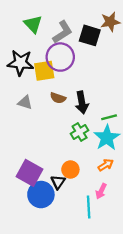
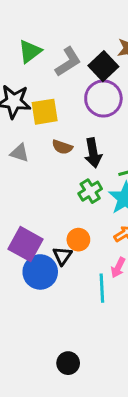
green triangle: (33, 24) -> (30, 51), turned 36
black square: (90, 35) -> (103, 66), turned 30
purple circle: (60, 57) -> (103, 98), moved

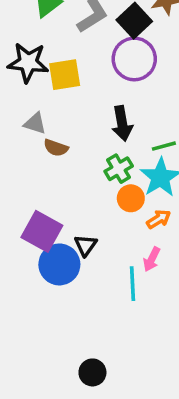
brown semicircle: (62, 147) -> (56, 148), moved
orange circle: (78, 240) -> (131, 198), moved

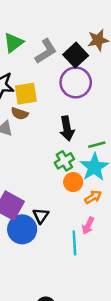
brown semicircle: (56, 148) -> (20, 114), moved

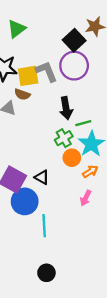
gray L-shape: (46, 51) -> (46, 71), moved, turned -80
green line: (97, 145) -> (83, 123), moved
black triangle: (41, 216) -> (42, 177), moved, turned -35
cyan line: (74, 243) -> (44, 226), moved

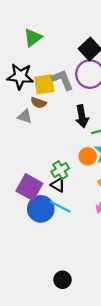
green cross: (64, 138) -> (60, 170), moved
orange circle: (72, 158) -> (88, 156), moved
cyan line: (44, 226) -> (60, 207), moved, turned -60

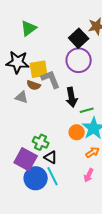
gray L-shape: (62, 80) -> (51, 79), moved
green cross: (60, 170) -> (41, 142), moved, turned -35
cyan line: (60, 207) -> (53, 176), turned 36

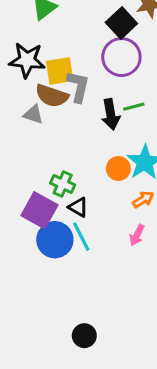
gray L-shape: (51, 79) -> (78, 86), turned 35
brown semicircle: (34, 85) -> (52, 96), size x1.5
green line: (87, 110) -> (134, 107), moved

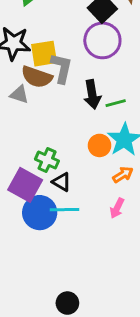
green line: (134, 107) -> (116, 103), moved
cyan line: (81, 237) -> (64, 210), turned -64

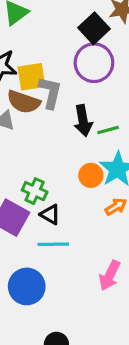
pink arrow: (117, 208) -> (110, 276), moved, size x1.4
blue circle: (40, 213) -> (27, 286), moved

